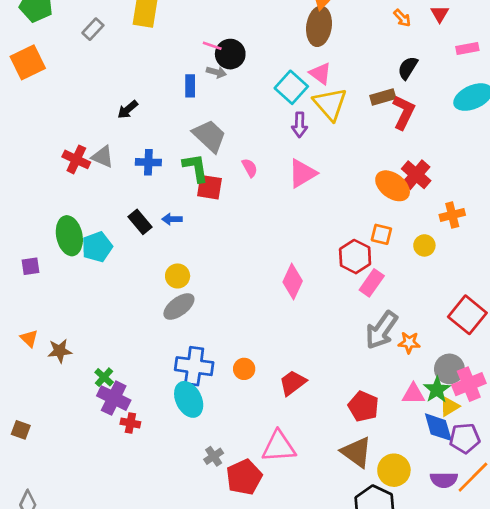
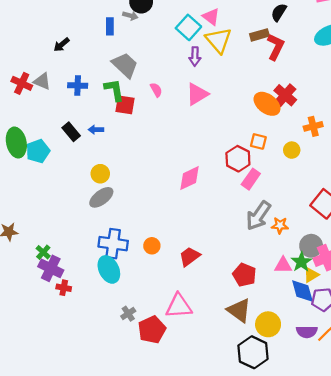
pink diamond: (293, 282) -> (190, 178), turned 40

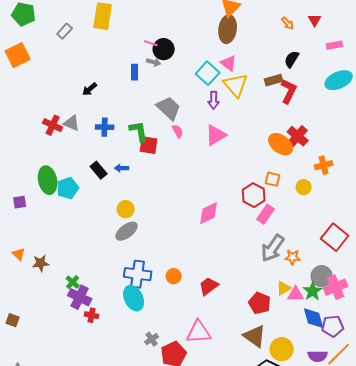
gray trapezoid: (125, 65) -> (169, 108), moved
yellow triangle: (311, 275) -> (284, 288), moved

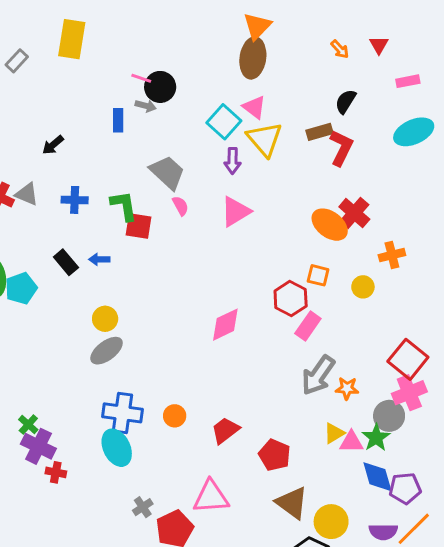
pink cross: (336, 287) -> (409, 393), moved
red pentagon: (260, 303) -> (275, 455), moved

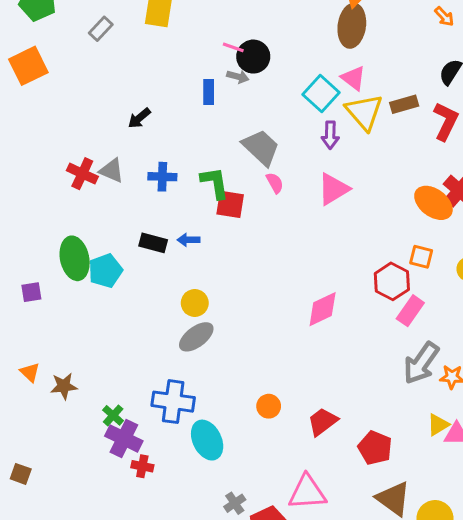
brown rectangle: (320, 132) -> (404, 104), moved
black rectangle: (66, 262) -> (153, 243), turned -35
blue cross: (122, 413) -> (173, 402), moved

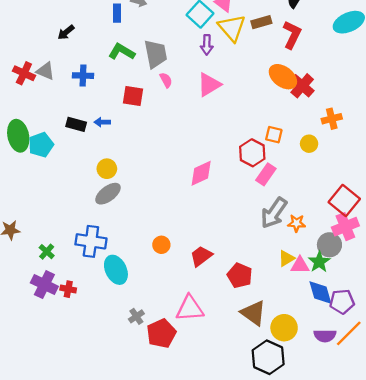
gray trapezoid: (261, 147) -> (156, 54), turned 36
green L-shape: (215, 183) -> (122, 52), moved, turned -50
orange ellipse: (433, 203) -> (283, 77), moved
purple cross: (124, 439) -> (44, 285), moved

